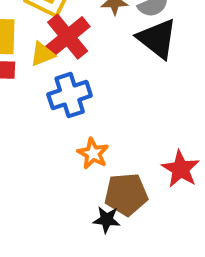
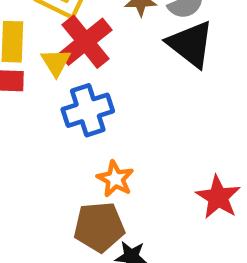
yellow triangle: (42, 54) -> (56, 62), turned -40
brown pentagon: (126, 194) -> (99, 227), moved

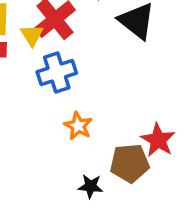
brown pentagon: (99, 227) -> (130, 163), moved

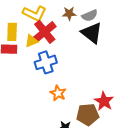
yellow triangle: (32, 35) -> (31, 41), turned 40

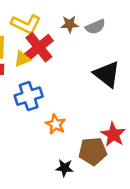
black triangle: (92, 33) -> (107, 74), moved
blue cross: (46, 62) -> (29, 96), moved

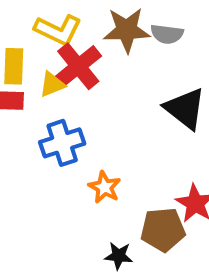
brown star: (70, 24) -> (127, 30), size x1.6
gray semicircle: (95, 27) -> (167, 34), turned 30

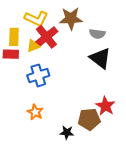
gray semicircle: (167, 34) -> (97, 34), moved
orange star: (104, 187) -> (35, 112), moved

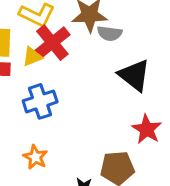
gray semicircle: (97, 34) -> (110, 33), moved
red star: (105, 106) -> (147, 129), moved

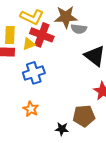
red cross: (52, 43) -> (42, 35), turned -30

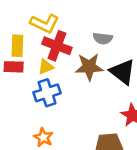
brown star: (66, 17) -> (89, 67), moved
yellow triangle: (29, 44) -> (46, 67), moved

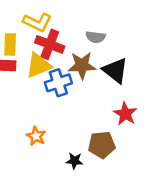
yellow triangle: (46, 67) -> (39, 65), size x1.6
blue cross: (47, 93) -> (58, 83), moved

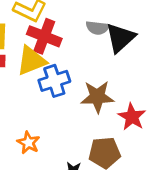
brown star: (82, 65) -> (97, 97), moved
black triangle: (115, 70) -> (120, 38), moved, turned 40

